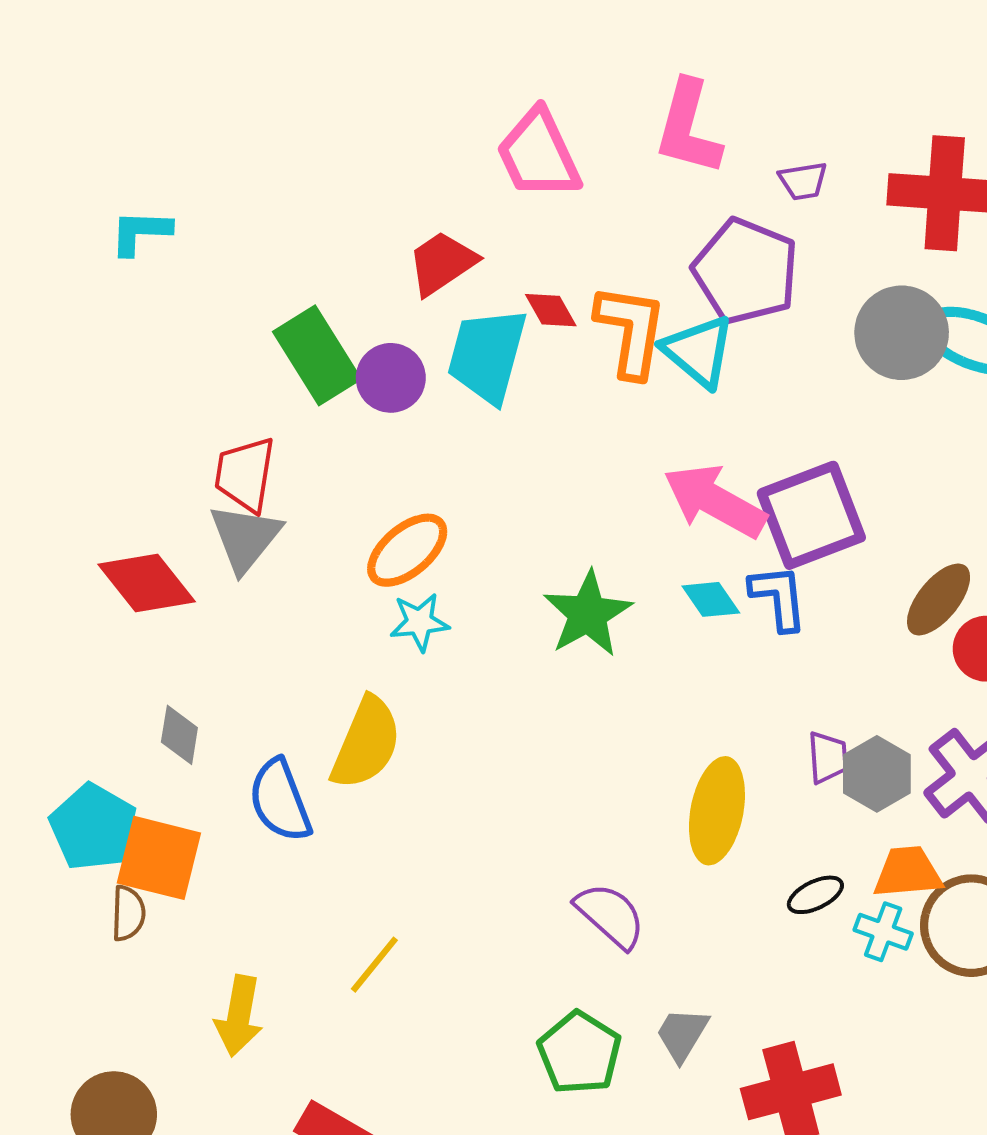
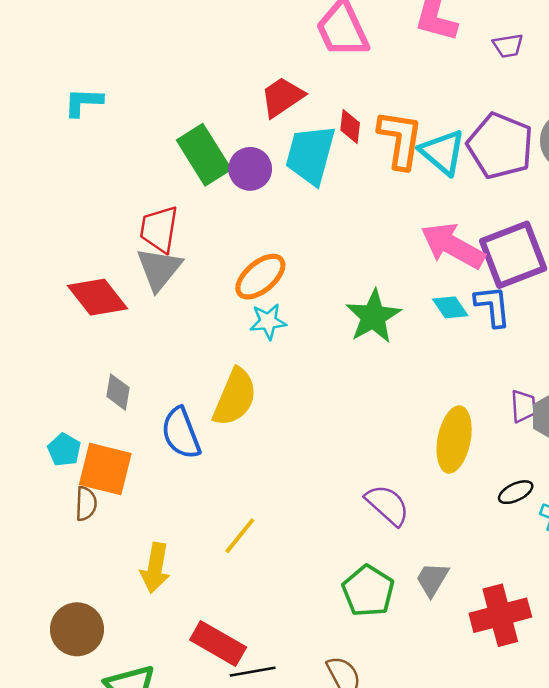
cyan L-shape: (140, 232) -> (83, 102), moved
purple pentagon: (746, 271) -> (500, 146), moved
red diamond: (551, 310) -> (350, 127), turned 36
cyan pentagon: (93, 827) -> (64, 450), size x0.6

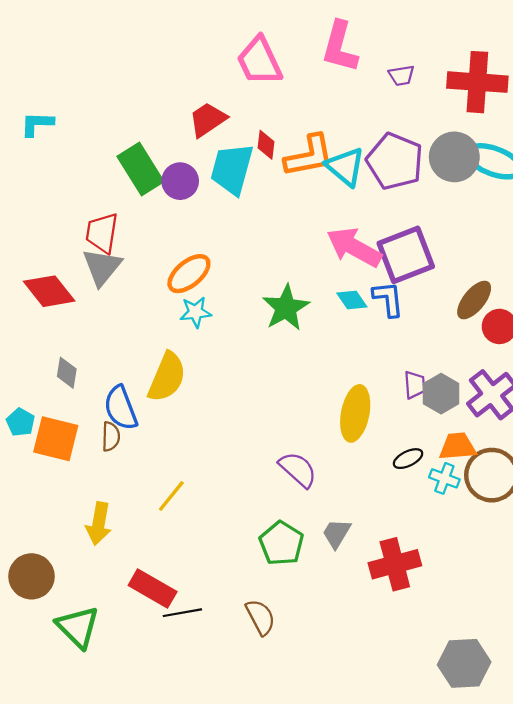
orange L-shape: (400, 139) -> (309, 156), turned 70
brown semicircle: (86, 504) -> (111, 437), moved

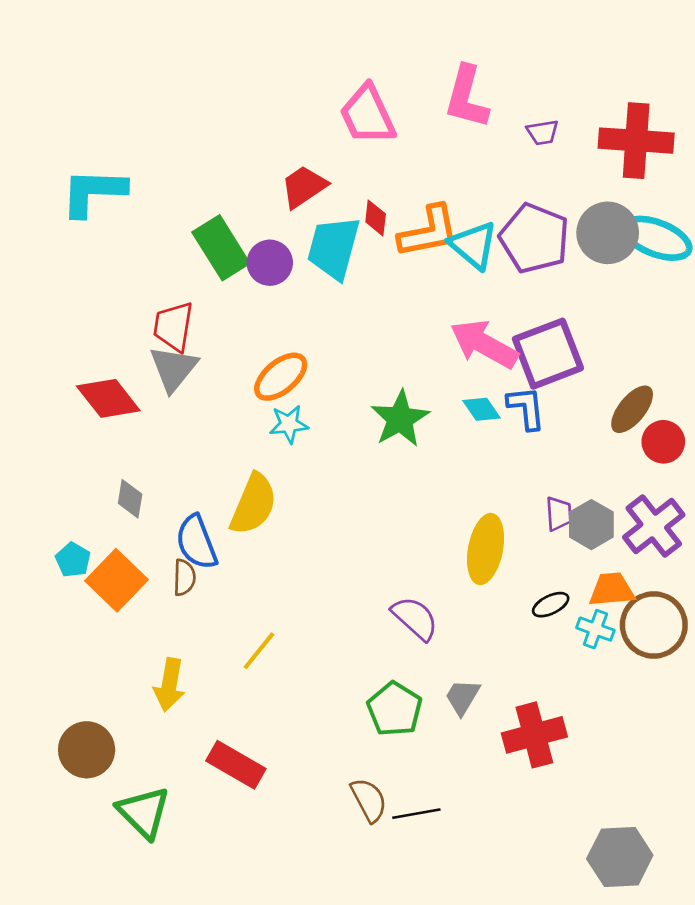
cyan L-shape: (37, 124) -> (93, 192), size x1.6
orange square: (56, 439) -> (116, 580), turned 30
black line: (182, 613) -> (416, 814), moved

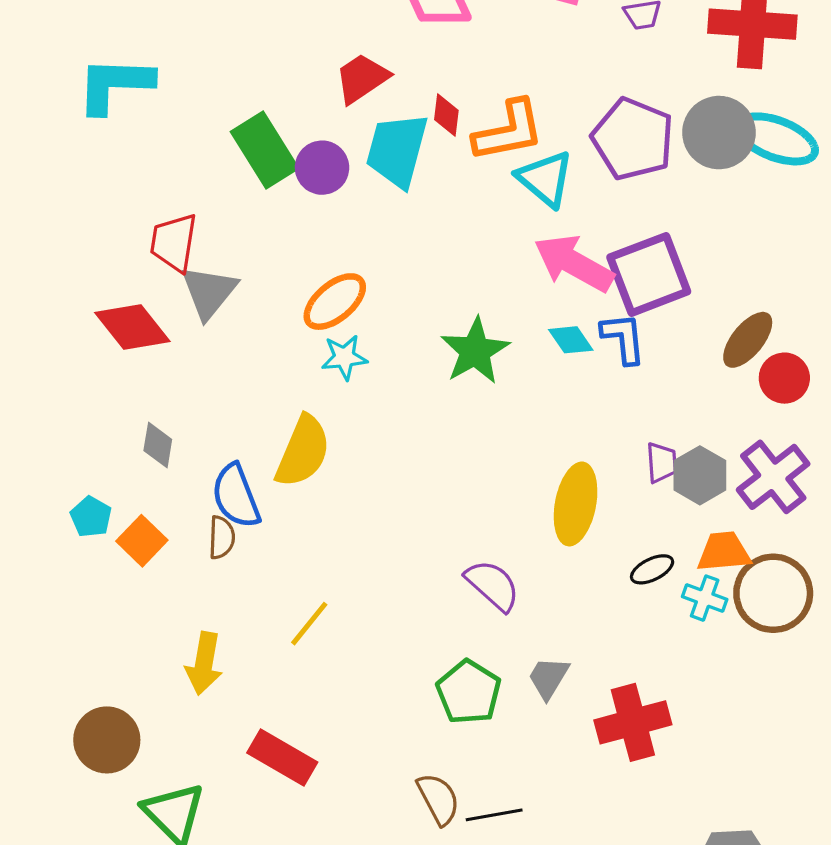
cyan triangle: (473, 245) -> (545, 179), moved
red trapezoid: (173, 326) -> (174, 243), moved
orange square: (116, 580) -> (142, 541), size x0.7

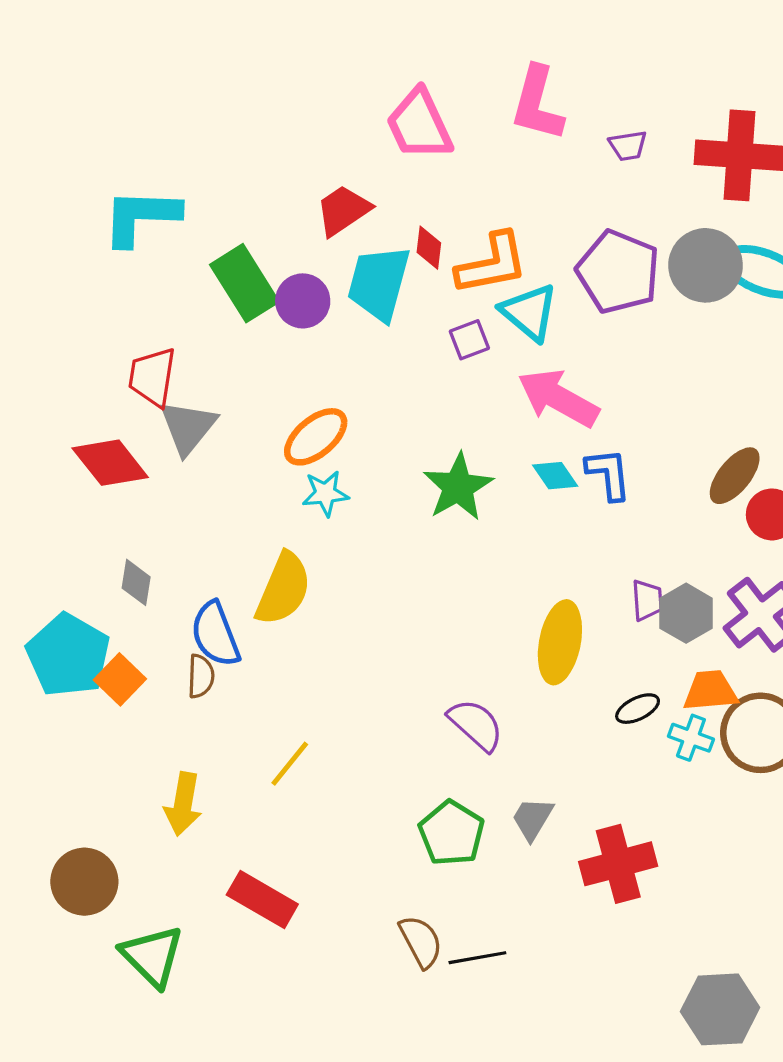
cyan L-shape: (115, 85) -> (141, 217), moved
purple square: (649, 274) -> (469, 340), moved, size x0.5
cyan pentagon: (91, 517) -> (68, 655), size x2.0

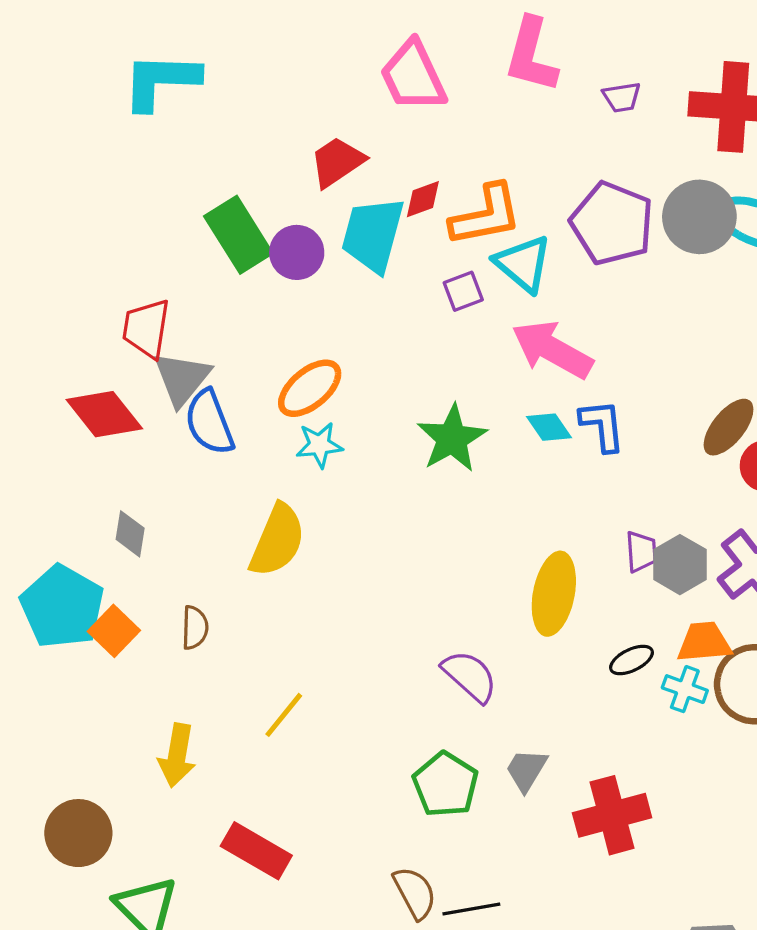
cyan L-shape: (141, 217) -> (161, 81), moved
red diamond: (429, 248) -> (423, 199), turned 63
blue semicircle: (215, 634) -> (209, 422), moved

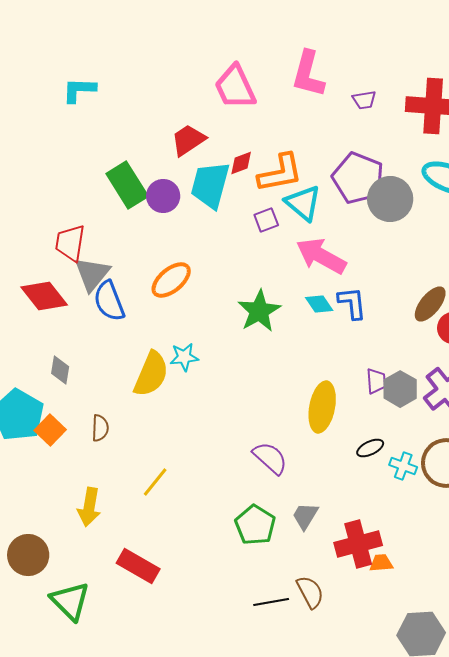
cyan L-shape: (161, 81) -> (79, 90), size x0.7
gray circle: (699, 217) -> (390, 199), moved
cyan star: (319, 445) -> (184, 357), moved
orange trapezoid: (704, 642) -> (381, 563), moved, size x0.7
brown semicircle: (415, 893) -> (310, 592), moved

